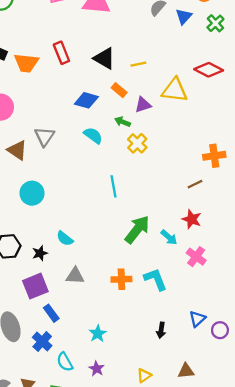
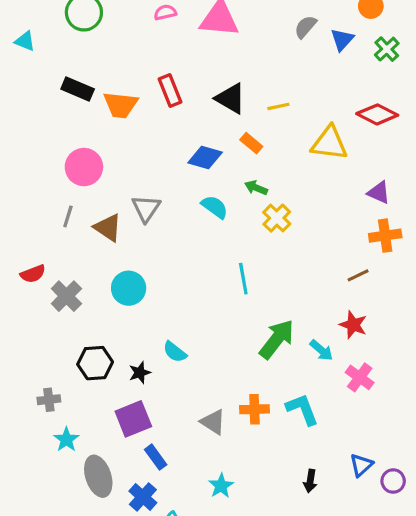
purple triangle: (143, 105) -> (379, 193), moved, turned 42
gray triangle: (75, 276) -> (213, 422), moved, turned 30

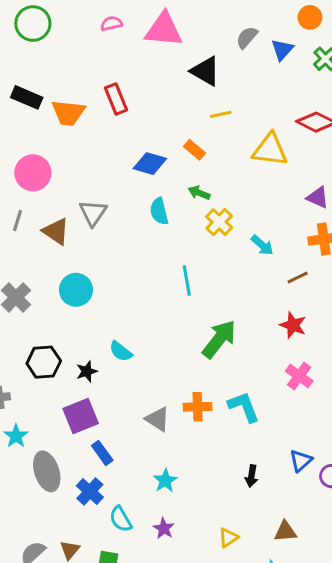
black triangle: (231, 98) -> (205, 71), moved
cyan semicircle: (215, 207) -> (159, 211), turned -140
cyan arrow: (321, 350) -> (262, 245), moved

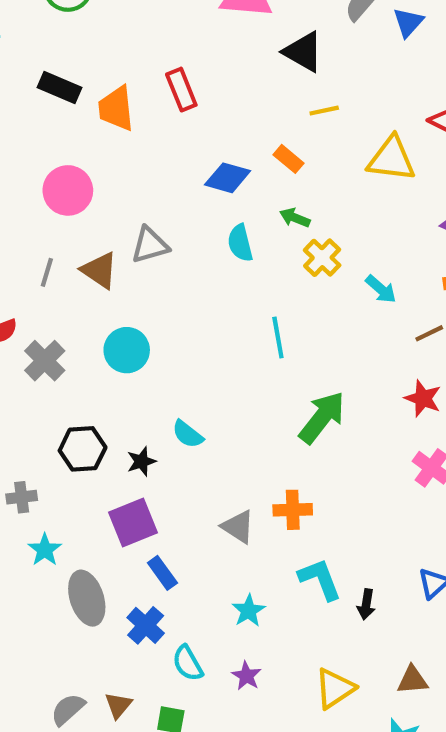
orange trapezoid: (68, 113) -> (116, 109), turned 78
gray triangle: (93, 213) -> (150, 245), turned 40
gray line: (17, 221) -> (47, 272), moved
cyan L-shape: (244, 407) -> (320, 579), moved
yellow triangle: (228, 538) -> (335, 688), size x1.5

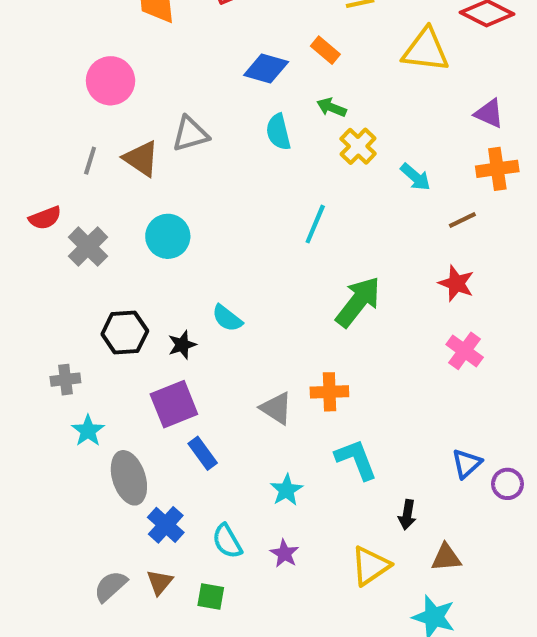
cyan line: (278, 338) -> (315, 224), turned 33
black arrow: (366, 604) -> (407, 515), moved
blue cross: (146, 625) -> (166, 525), moved

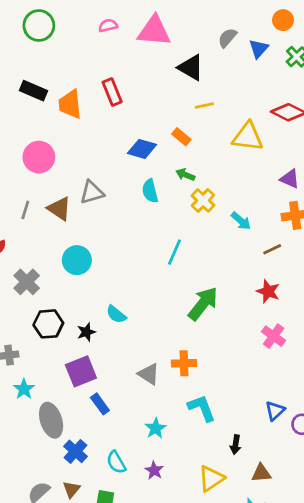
gray cross: (88, 247) -> (27, 282), moved

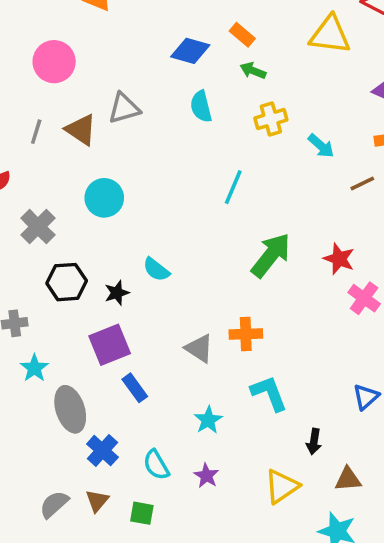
green arrow: (185, 175) -> (253, 71), moved
yellow cross: (203, 200) -> (271, 119), turned 30
red star: (268, 291) -> (339, 259), moved

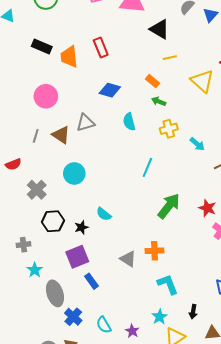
yellow triangle: (330, 35) -> (202, 81), turned 35
blue diamond: (190, 51) -> (110, 90), moved
cyan star: (208, 420) -> (160, 317), moved

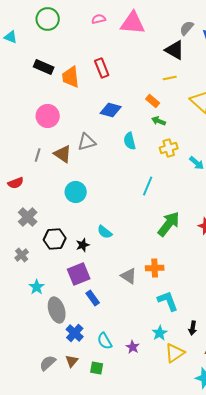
black triangle: (160, 29) -> (175, 50), moved
gray cross: (37, 190) -> (28, 217), moved
gray cross: (23, 245) -> (22, 255), moved, turned -32

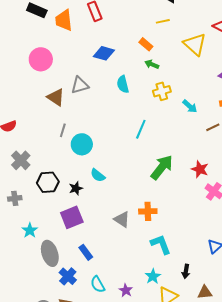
gray line: (38, 155) -> (63, 130), moved
cyan circle: (76, 192) -> (82, 144), moved
gray cross: (22, 255) -> (15, 198), turned 32
blue rectangle: (93, 298) -> (86, 252), moved

